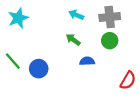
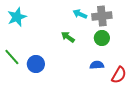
cyan arrow: (76, 15) -> (80, 14), moved
blue semicircle: (87, 61) -> (97, 65), moved

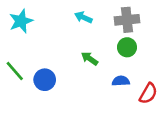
cyan arrow: (80, 14) -> (83, 17), moved
green arrow: (68, 37) -> (90, 59), moved

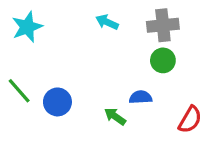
green arrow: (90, 59) -> (115, 116), moved
blue semicircle: (121, 81) -> (141, 97), moved

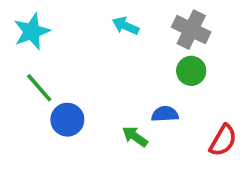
gray cross: (163, 25) -> (191, 30), turned 32
green line: (19, 91) -> (39, 88), moved

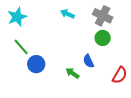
blue semicircle: (165, 114) -> (89, 61), turned -112

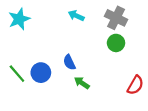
green line: (21, 47) -> (17, 74), moved
blue semicircle: (89, 61) -> (69, 62), moved

